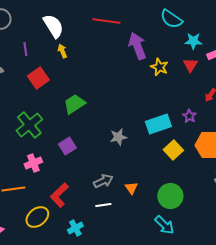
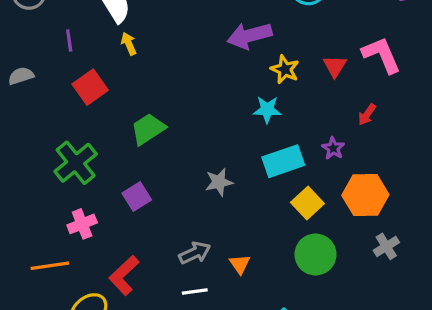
cyan star: (193, 41) -> (267, 110), moved
purple arrow: (137, 46) -> (249, 36), turned -84
green circle: (170, 196) -> (315, 254), moved

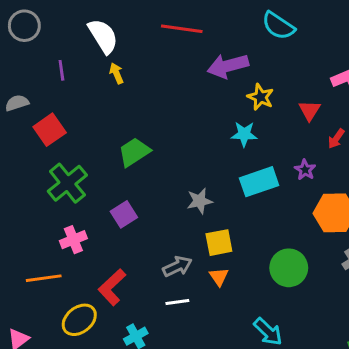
red triangle: (335, 66) -> (310, 110), moved
red square: (90, 87) -> (50, 130), moved
yellow square: (307, 203) -> (219, 243), moved, turned 32

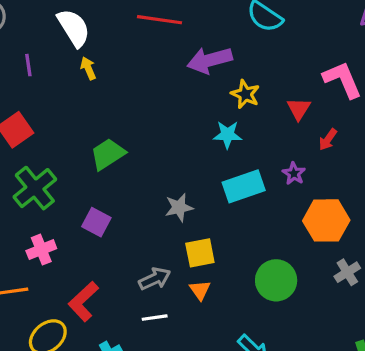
purple square: (124, 214) -> (96, 222), turned -30

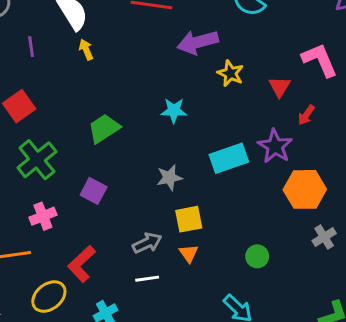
cyan star: (227, 135) -> (174, 111), moved
purple star: (294, 173) -> (275, 146), size x1.6
green circle: (276, 280) -> (257, 256), moved, size x0.6

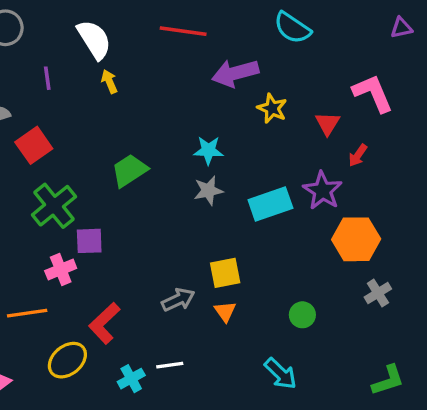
gray star: (169, 178) -> (208, 191), moved
purple square: (94, 191) -> (89, 241), moved, turned -30
white line: (147, 279) -> (170, 365), moved

